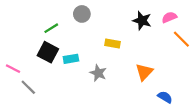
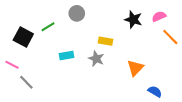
black square: (48, 52) -> (23, 37), moved
gray star: (98, 73) -> (96, 59), moved

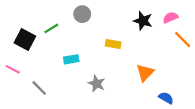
gray star: (96, 59) -> (97, 84), moved
gray line: (26, 82) -> (39, 88), moved

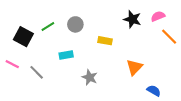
gray circle: (82, 14) -> (75, 24), moved
gray line: (39, 88) -> (37, 72), moved

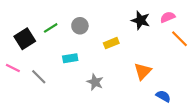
black square: (23, 37) -> (25, 39), turned 30
yellow rectangle: (105, 41) -> (111, 43), turned -32

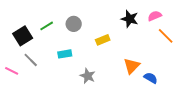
pink line: (13, 68) -> (12, 71), moved
gray line: (39, 77) -> (31, 60), moved
blue semicircle: (163, 96) -> (151, 78), moved

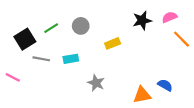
black star: (130, 19) -> (142, 20), turned -30
gray line: (31, 60) -> (41, 59), moved, turned -35
orange triangle: (132, 66) -> (142, 95), moved, turned 36

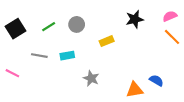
pink semicircle: (169, 17) -> (170, 16), moved
black square: (25, 39) -> (15, 29), moved

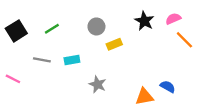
pink semicircle: (170, 16) -> (173, 19), moved
black star: (135, 19) -> (144, 21), turned -30
gray circle: (77, 24) -> (96, 26), moved

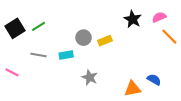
gray circle: (96, 26) -> (83, 38), moved
green line: (52, 29) -> (39, 26), moved

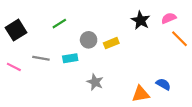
green line: (39, 26) -> (59, 24), moved
pink line: (12, 72) -> (14, 67), moved

